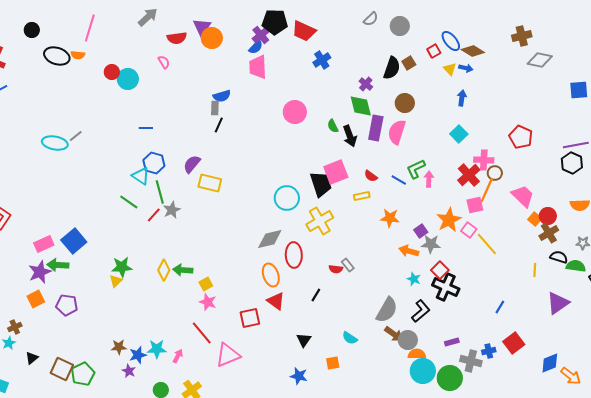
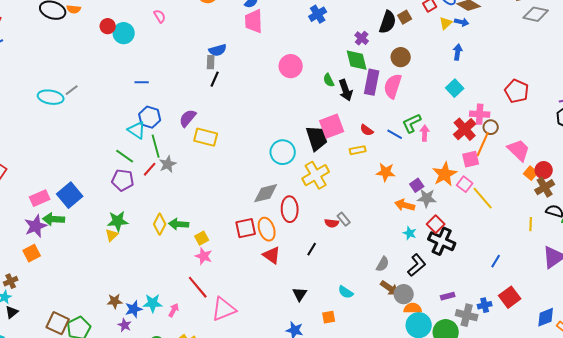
yellow triangle: (450, 69) -> (446, 23), turned 32
purple pentagon: (67, 305) -> (123, 180), moved
gray semicircle: (387, 310) -> (383, 264), size x0.6
red square: (250, 318) -> (246, 228), moved
black triangle: (32, 358) -> (12, 312), moved

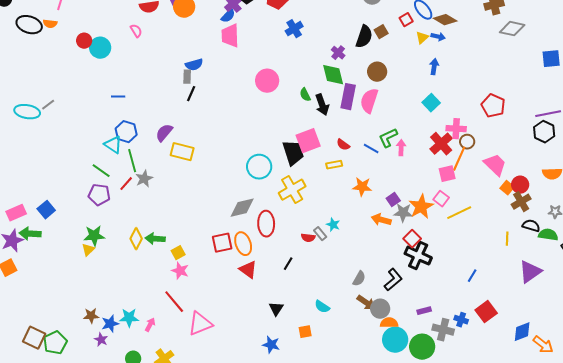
orange star: (445, 174) -> (421, 207), moved
blue square: (70, 195) -> (46, 210), size x0.7
yellow line: (483, 198) -> (459, 213), turned -75
cyan star: (410, 233) -> (333, 225), moved
blue cross: (485, 305) -> (461, 320), turned 32

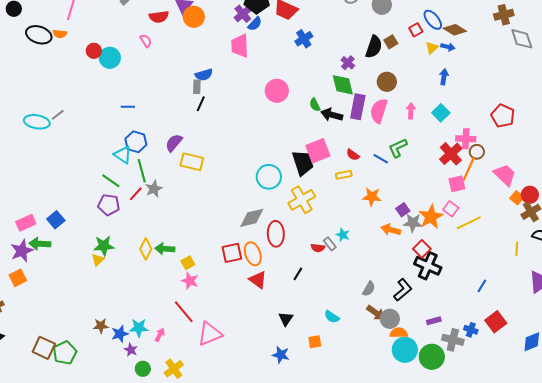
blue semicircle: (228, 16) -> (255, 24), moved
gray diamond: (512, 29) -> (522, 39), turned 60
black arrow: (322, 105) -> (332, 115), turned 125
pink arrow: (401, 148) -> (411, 111), moved
purple star: (101, 340) -> (131, 350), moved

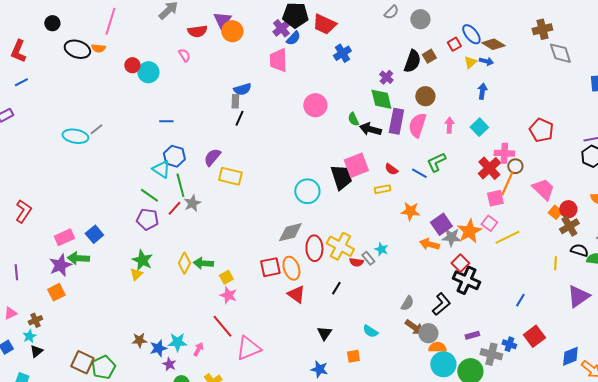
yellow cross: (302, 200) -> (340, 246), moved, turned -32
purple square: (403, 210) -> (441, 224), size x1.5
green star: (104, 246) -> (142, 260), turned 30

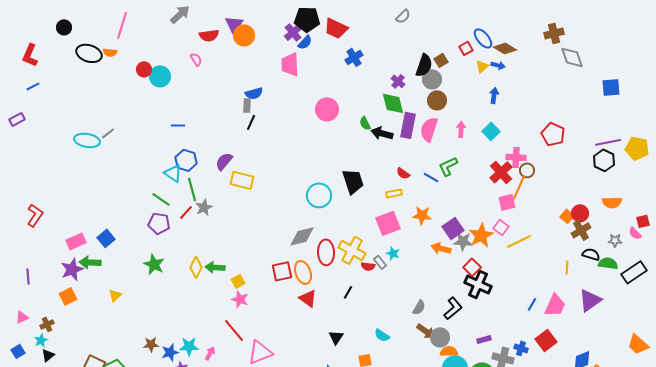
gray circle: (420, 19) -> (432, 79), moved
pink square: (356, 165) -> (388, 223), moved
pink trapezoid: (543, 189) -> (555, 305), moved, turned 70
yellow triangle: (136, 274) -> (115, 295), moved

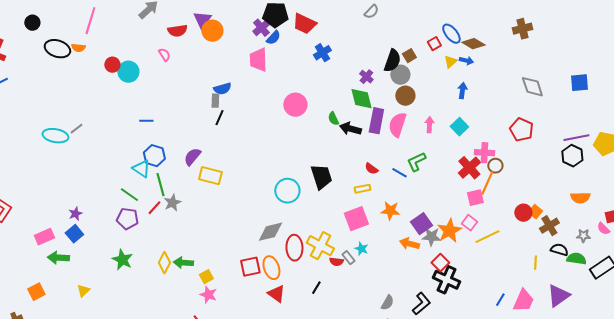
gray diamond: (572, 57) -> (532, 87), moved
red circle: (580, 213) -> (523, 213), moved
purple star: (72, 269) -> (75, 214), moved, size x0.6

